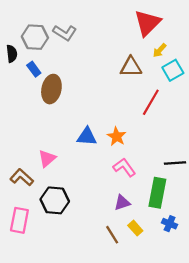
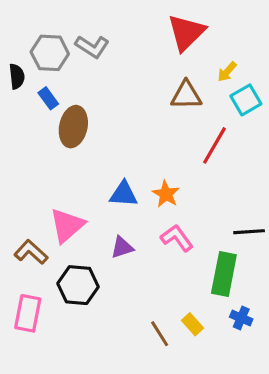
red triangle: (147, 23) -> (186, 32), moved
pink triangle: (47, 159) -> (67, 225), size x1.4
purple triangle: (122, 203) -> (122, 247), moved

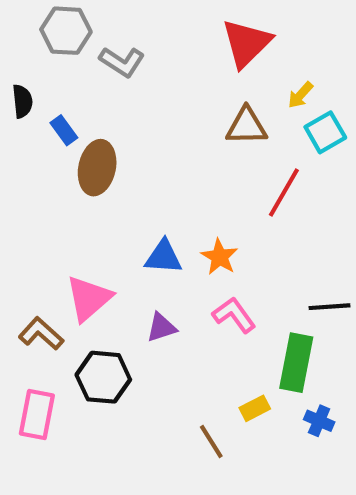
gray hexagon: (50, 53) -> (66, 31), moved
yellow rectangle: (193, 324) -> (255, 408), moved, turned -75

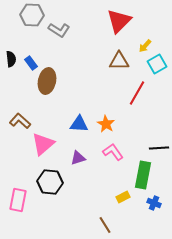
black semicircle: (22, 101) -> (11, 59), moved
brown L-shape: (41, 334) -> (20, 121), moved
brown line: (211, 441) -> (105, 225), moved

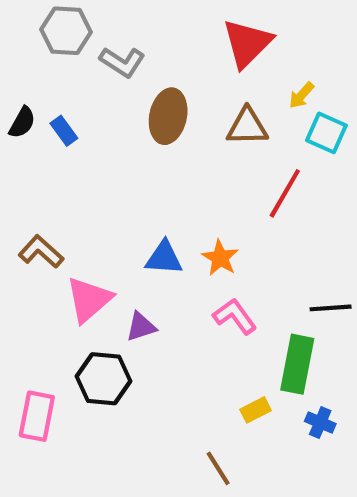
black semicircle: (11, 59) -> (22, 122), turned 35
cyan square: (157, 64) -> (326, 133), turned -36
brown ellipse: (47, 81) -> (168, 116), moved
purple triangle: (78, 158) -> (141, 327), moved

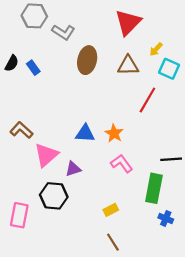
yellow rectangle: (256, 410) -> (111, 210), moved

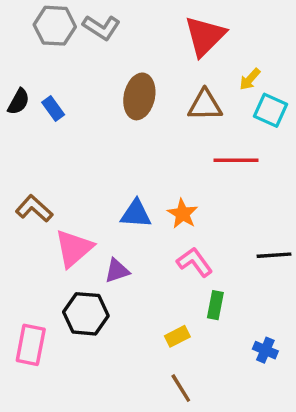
gray L-shape: (63, 32) -> (101, 27), moved
red line: (147, 100) -> (236, 160), turned 60
green rectangle: (154, 188) -> (215, 305), moved, size x0.6

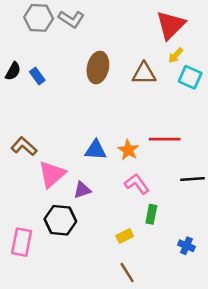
red triangle: (205, 36) -> (171, 25), moved
red line: (236, 160) -> (165, 139), moved

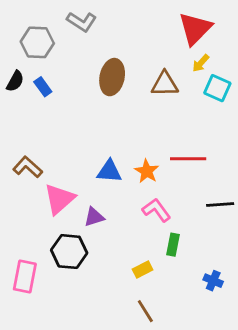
gray hexagon: (39, 18) -> (37, 42), moved

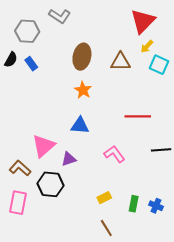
brown L-shape: (28, 167) -> (20, 168), moved
orange star: (147, 171) -> (83, 90), moved
green rectangle: (173, 245) -> (134, 204), moved

